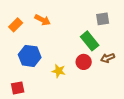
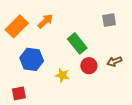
orange arrow: (43, 20) -> (45, 21), turned -70
orange rectangle: (16, 25) -> (17, 26), size x1.5
green rectangle: (90, 41) -> (77, 43), moved

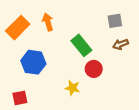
orange arrow: (45, 21) -> (48, 22), turned -63
brown arrow: (114, 61) -> (121, 44), moved
yellow star: (62, 75) -> (72, 88), moved

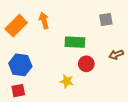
brown arrow: (121, 44) -> (116, 55), moved
green rectangle: (81, 45) -> (75, 42), turned -48
blue hexagon: (33, 62) -> (20, 65), moved

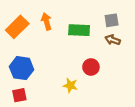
green rectangle: (75, 42) -> (79, 30), moved
brown arrow: (116, 55) -> (113, 40), moved, turned 40

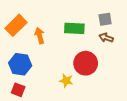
orange arrow: (46, 21) -> (40, 36), moved
red circle: (91, 67) -> (86, 63), size x1.5
red square: (19, 95) -> (18, 90), turned 32

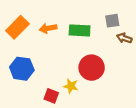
orange arrow: (40, 36) -> (48, 28), moved, turned -84
brown arrow: (106, 38) -> (124, 38), moved
red square: (18, 90) -> (51, 96), moved

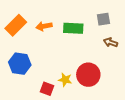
brown arrow: (124, 38) -> (111, 42), moved
red circle: (92, 68) -> (88, 75), moved

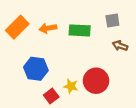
blue hexagon: (20, 64) -> (36, 69), moved
red square: (47, 89) -> (51, 96), turned 32

